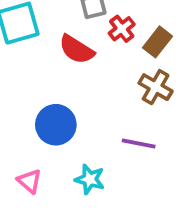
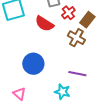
brown cross: (156, 87) -> (76, 38), moved
cyan star: (90, 179) -> (62, 92), moved

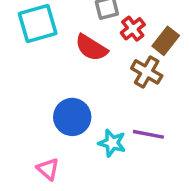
cyan star: (62, 92) -> (112, 143), moved

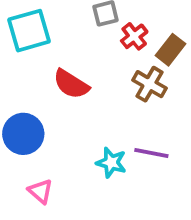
red semicircle: (91, 48) -> (71, 84), moved
blue circle: (72, 117) -> (23, 134), moved

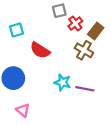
cyan square: (29, 31) -> (17, 30), moved, size x0.6
cyan star: (111, 163) -> (63, 82), moved

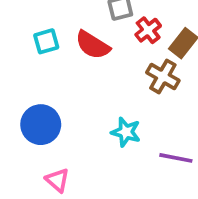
red semicircle: (40, 50) -> (93, 45), moved
purple line: (85, 89) -> (176, 158), moved

